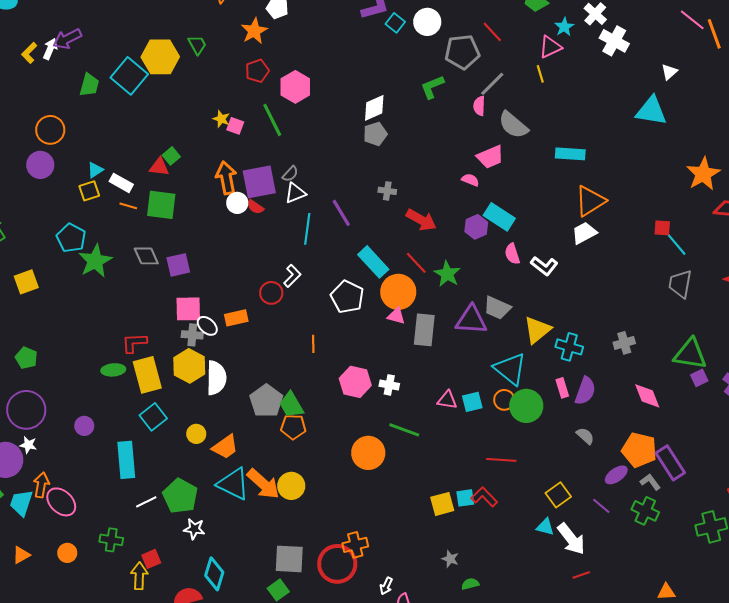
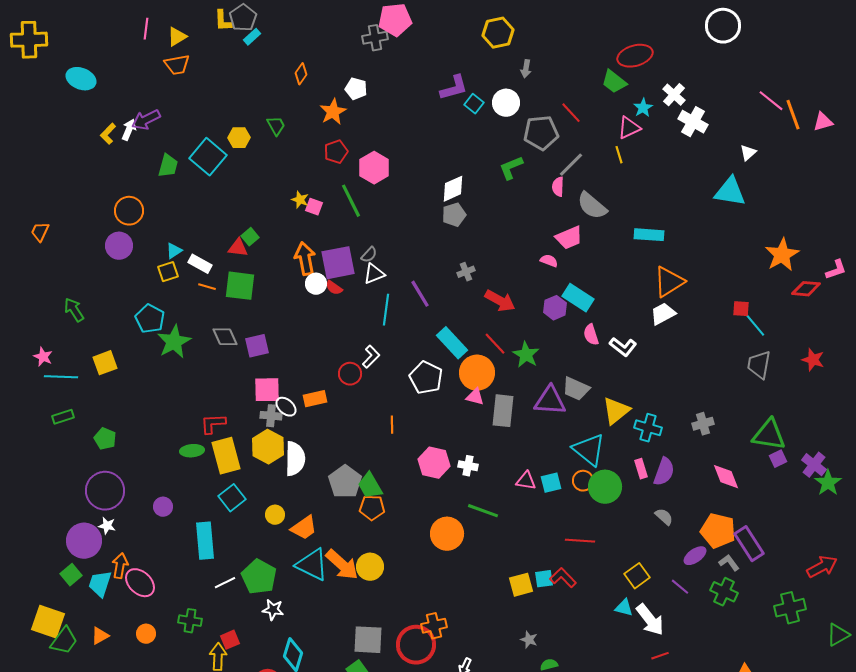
yellow hexagon: (160, 57) -> (239, 138), size x0.6
gray cross: (387, 191) -> (466, 272), turned -30

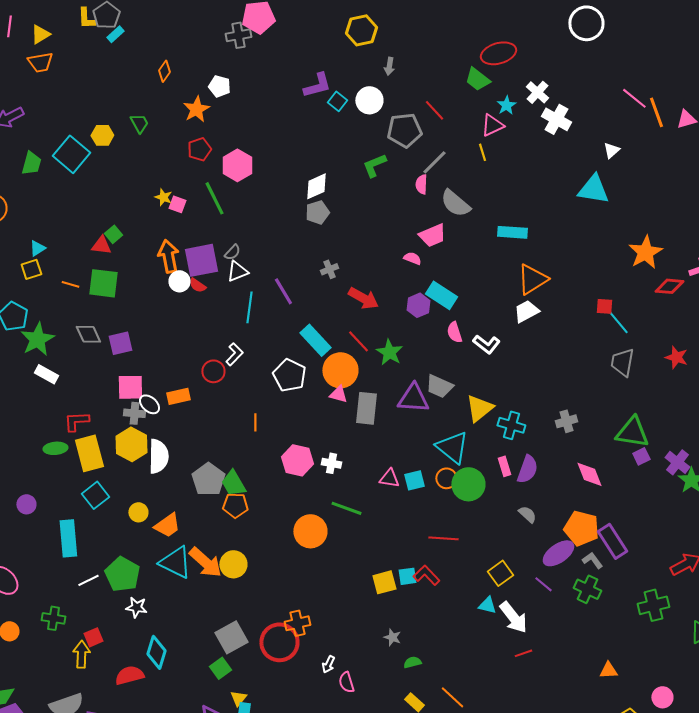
white rectangle: (200, 264) -> (46, 374), moved
purple ellipse: (695, 556) -> (558, 553), size x1.4
gray square: (368, 640) -> (231, 637), turned -32

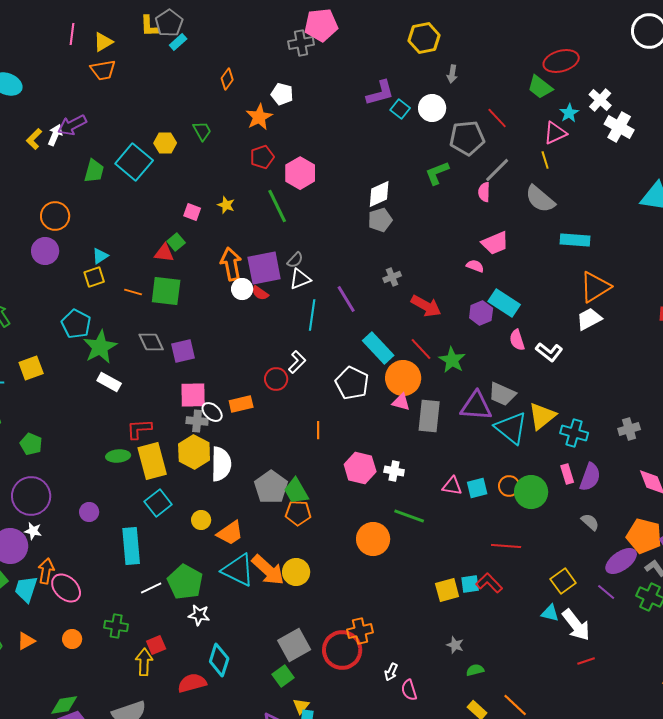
gray semicircle: (455, 203) -> (540, 199), moved
pink square: (177, 204) -> (192, 212), moved
cyan triangle: (452, 447) -> (511, 428), moved

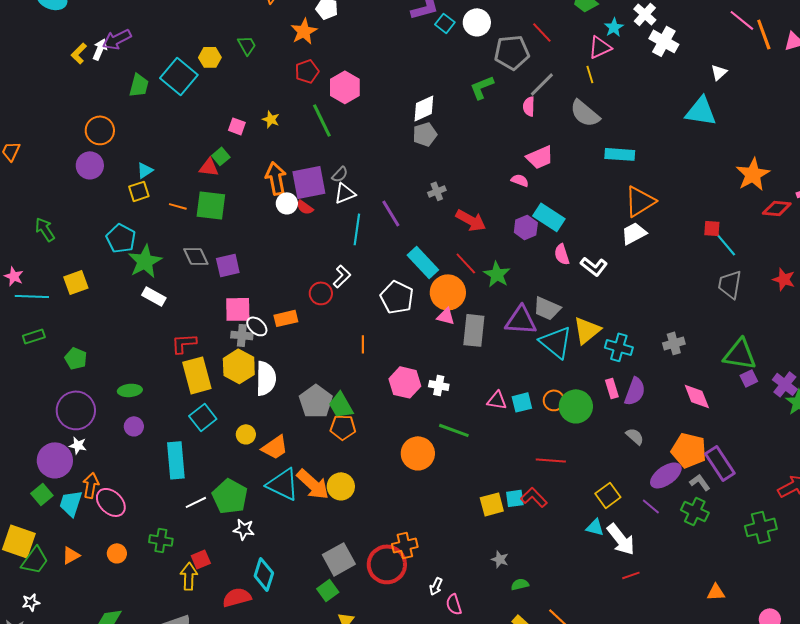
green ellipse: (118, 456) -> (130, 390), moved

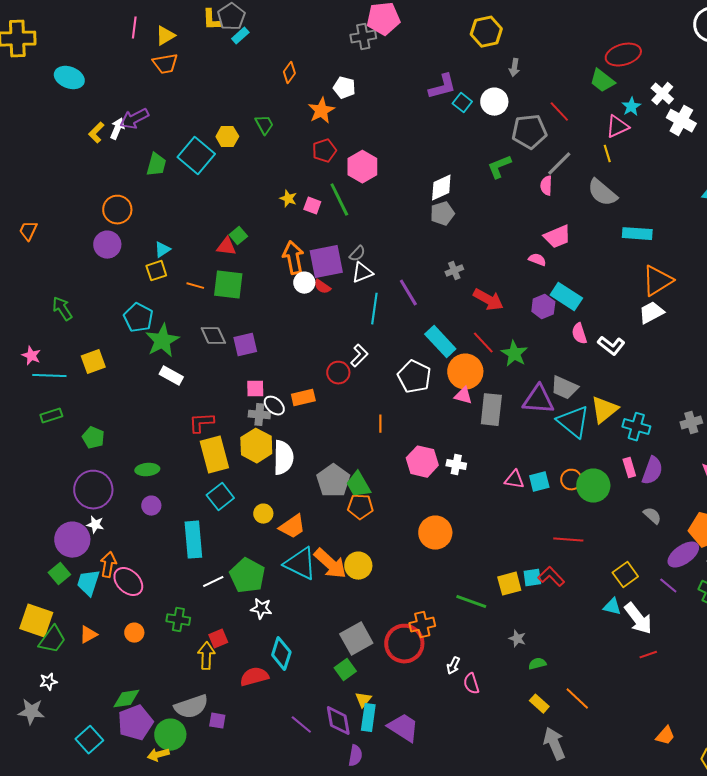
pink square: (237, 126) -> (312, 206), moved
pink square: (238, 309) -> (255, 389), size x0.7
green line: (454, 430) -> (471, 602), moved

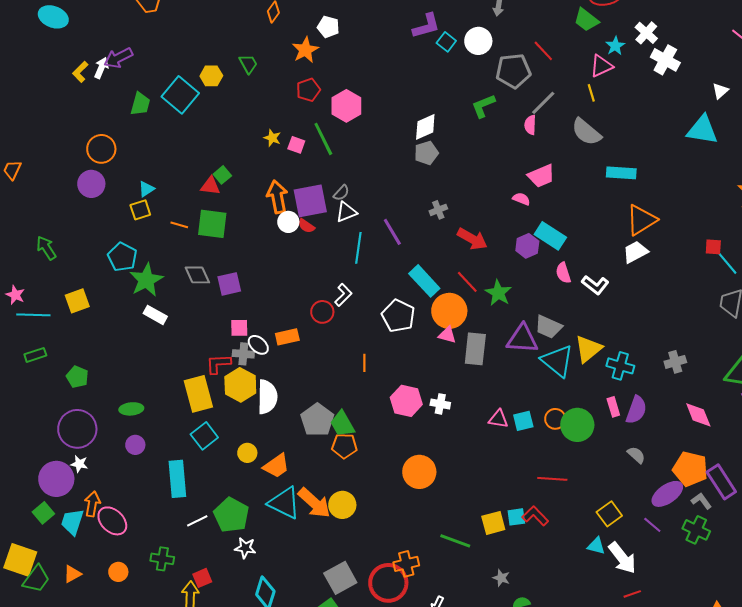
red L-shape: (201, 423) -> (218, 364), moved

